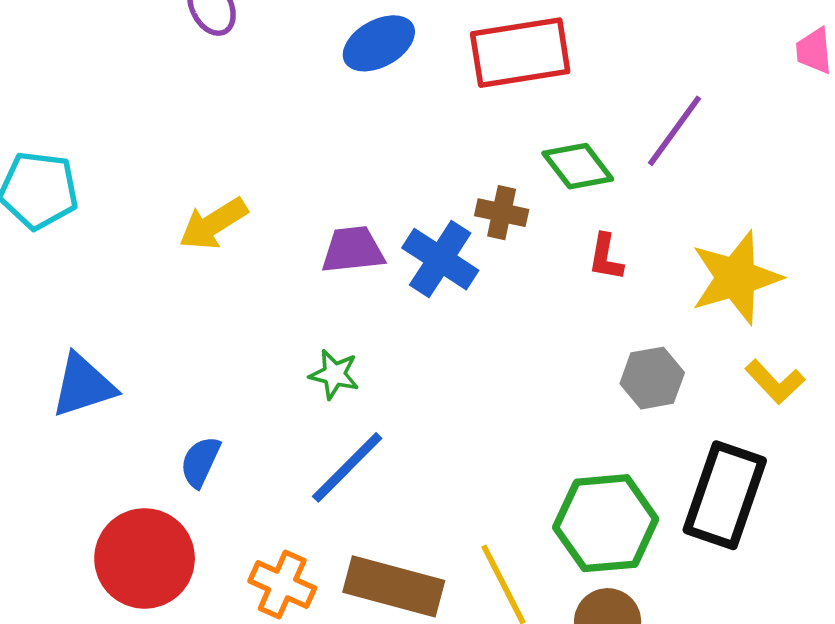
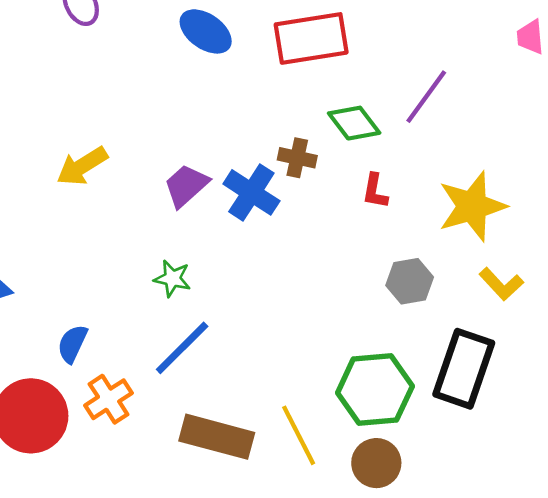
blue ellipse: (379, 43) -> (206, 31), turned 64
purple trapezoid: (353, 250) -> (186, 186), turned -36
orange cross: (282, 585) -> (109, 399), moved, turned 33

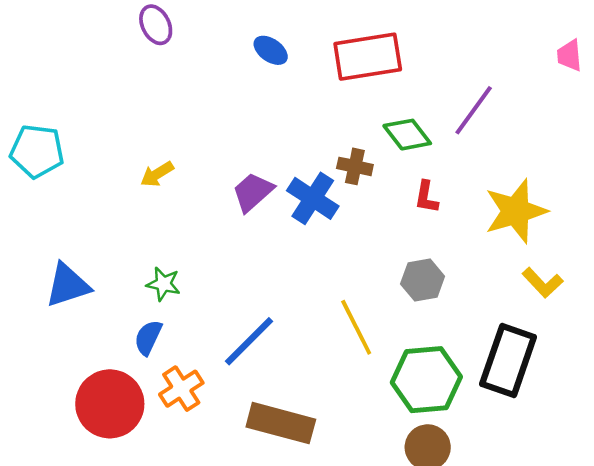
blue ellipse: (206, 31) -> (271, 50), size x0.7
yellow arrow: (82, 166) -> (157, 174), size x0.7
green star: (172, 278) -> (163, 284), moved
gray hexagon: (410, 281) -> (423, 280), moved
yellow line: (299, 435) -> (356, 327), moved

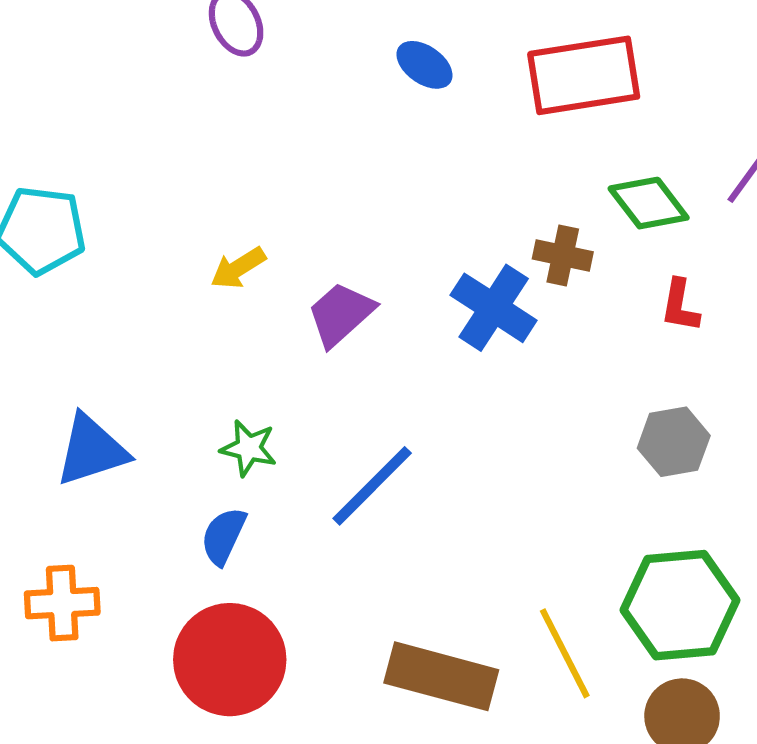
purple trapezoid: (253, 192) -> (341, 314), moved
yellow line: (356, 327) -> (565, 653), moved
blue line: (249, 341) -> (372, 486), moved
orange cross: (181, 389) -> (62, 603), moved, turned 30
red circle: (110, 404) -> (230, 660), moved

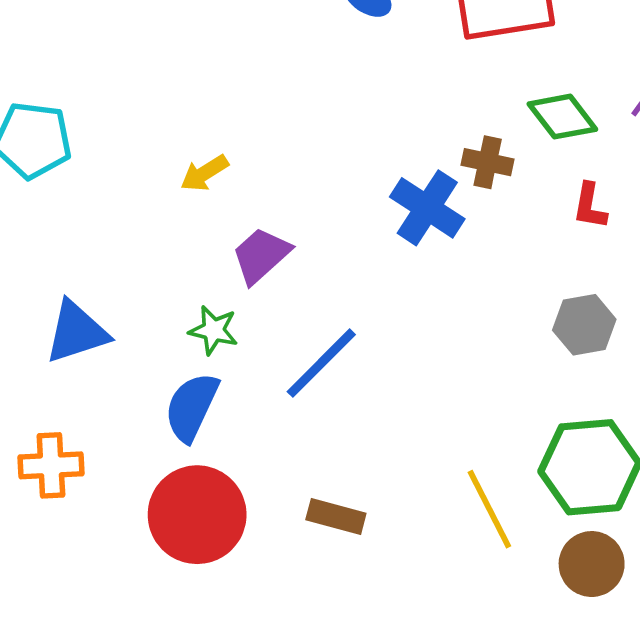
purple trapezoid: (341, 314) -> (261, 255), moved
blue semicircle: (223, 536) -> (192, 407), size x1.4
brown rectangle: (441, 676) -> (336, 517), moved, size x0.6

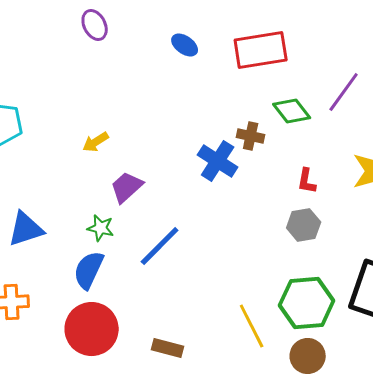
red L-shape: (590, 206) -> (307, 181), moved
brown rectangle: (336, 517) -> (168, 348), moved

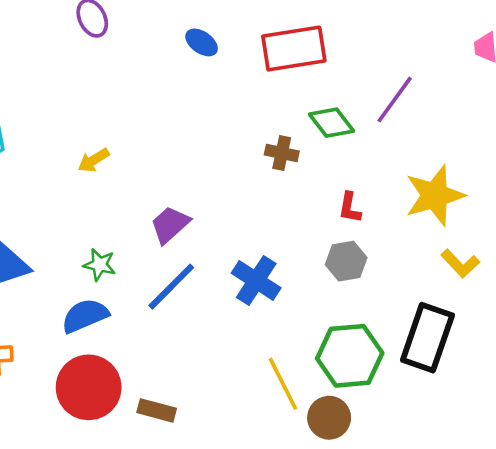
blue cross: (218, 161) -> (256, 280), moved
purple trapezoid: (127, 187) -> (170, 225), moved
blue semicircle: (89, 270) -> (85, 316), turned 42
brown rectangle: (168, 348) -> (157, 410), moved
brown circle: (308, 356) -> (329, 418), moved

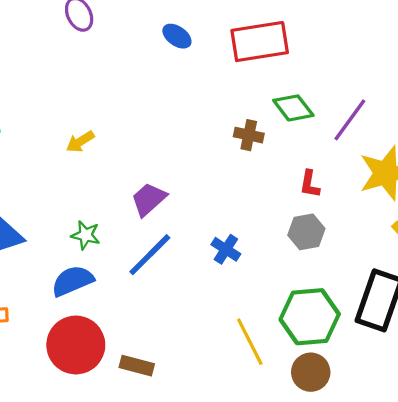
purple line: (395, 100) -> (350, 120), moved
blue cross: (256, 280) -> (226, 249), size x0.7
brown circle: (329, 418) -> (311, 372), moved

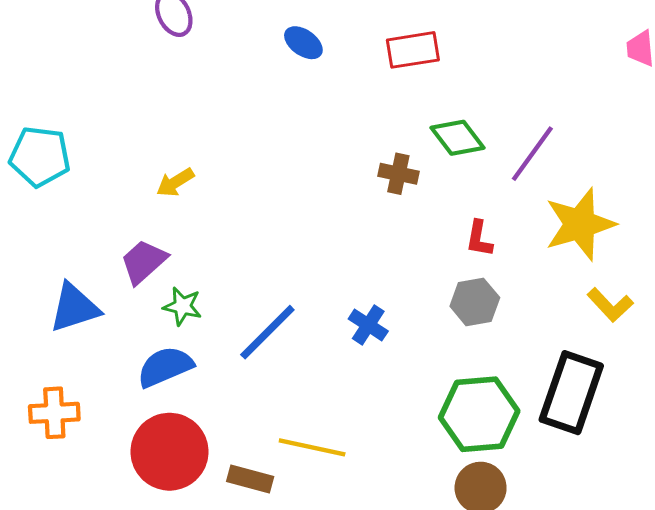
red rectangle: (260, 42) -> (413, 50), size x0.7
purple trapezoid: (149, 199) -> (144, 262), moved
yellow line: (250, 342) -> (312, 447), moved, turned -51

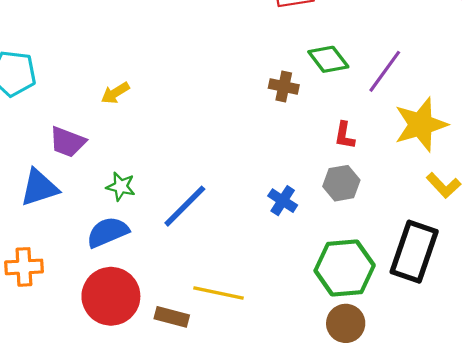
purple trapezoid: (144, 262) -> (67, 142), moved, turned -117
blue cross: (368, 325) -> (283, 201), moved

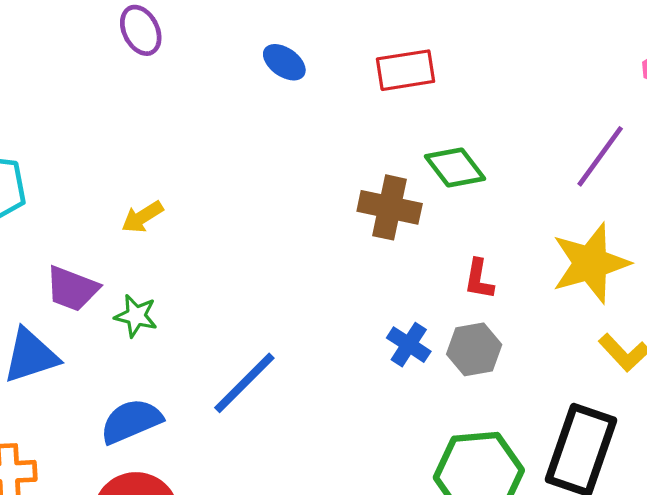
purple line: (385, 71) -> (600, 156), moved
brown cross: (284, 86) -> (390, 207), size x1.4
green star: (121, 186) -> (136, 316), moved
blue cross: (283, 201) -> (409, 345), moved

